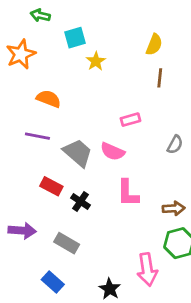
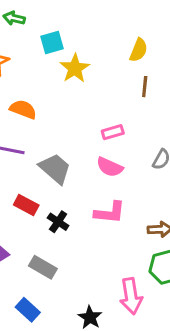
yellow star: (96, 61) -> (75, 68), size x1.4
pink semicircle: (112, 151) -> (110, 167), moved
pink L-shape: (128, 193) -> (110, 213), turned -84

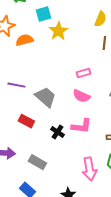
orange semicircle: (23, 109) -> (24, 40), moved, turned -36
black cross: (58, 222) -> (57, 132), moved
pink arrow: (131, 296) -> (89, 169), moved

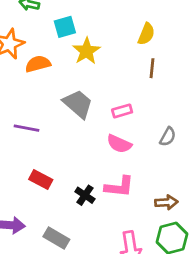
gray trapezoid: (45, 97) -> (78, 104), moved

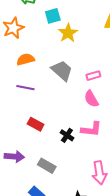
orange semicircle: (38, 64) -> (25, 59), moved
pink semicircle: (119, 144) -> (91, 99), turned 36

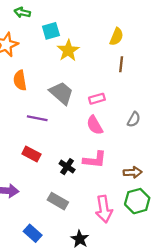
orange semicircle: (25, 59) -> (20, 80), turned -84
purple line: (25, 88) -> (37, 118), moved
gray rectangle: (47, 166) -> (58, 201), moved

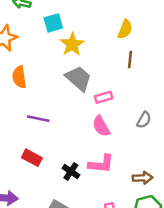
gray trapezoid: (61, 93) -> (78, 78), moved

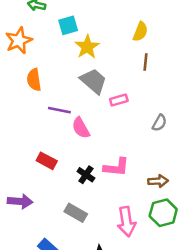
purple line: (38, 119) -> (59, 110), moved
pink semicircle: (101, 126) -> (81, 128), moved

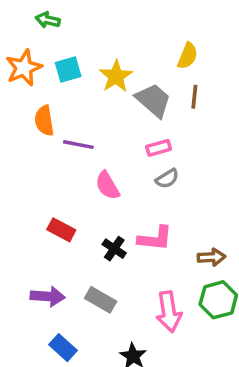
cyan square: (68, 25) -> (68, 69), moved
gray trapezoid: (94, 81) -> (153, 100), moved
purple line: (59, 110) -> (78, 145), moved
gray semicircle: (159, 123) -> (167, 179), moved, turned 30
purple arrow: (20, 201) -> (48, 296), moved

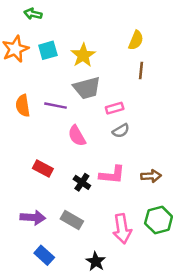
gray trapezoid: (153, 100) -> (87, 88), moved, turned 124
orange semicircle: (44, 121) -> (23, 106), moved
brown arrow: (211, 257) -> (151, 176), moved

